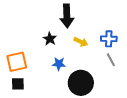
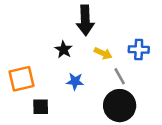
gray line: (111, 60) -> (120, 76), moved
black circle: (81, 83) -> (120, 106), moved
black square: (18, 84) -> (41, 107), moved

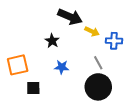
black arrow: (85, 20) -> (70, 17), turned -65
yellow arrow: (103, 53) -> (92, 31), moved

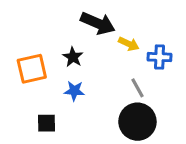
orange square: (18, 65) -> (32, 69), moved
blue star: (62, 67) -> (74, 91), moved

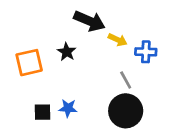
blue star: (74, 91) -> (68, 108), moved

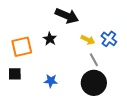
yellow arrow: (118, 40) -> (88, 40), moved
blue cross: (146, 52) -> (109, 39), turned 35
black square: (42, 112) -> (15, 74), moved

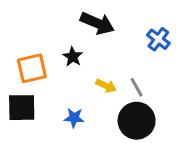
blue cross: (109, 39) -> (158, 39), moved
yellow arrow: (88, 40) -> (106, 86), moved
black square: (15, 74) -> (22, 108), size x1.5

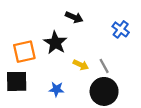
black arrow: (97, 23) -> (74, 17), size x0.7
black star: (73, 57) -> (55, 43), size x1.5

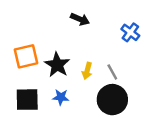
black star: (55, 43) -> (57, 65), moved
yellow arrow: (81, 65) -> (87, 71), turned 80
black square: (17, 81) -> (27, 100), moved

